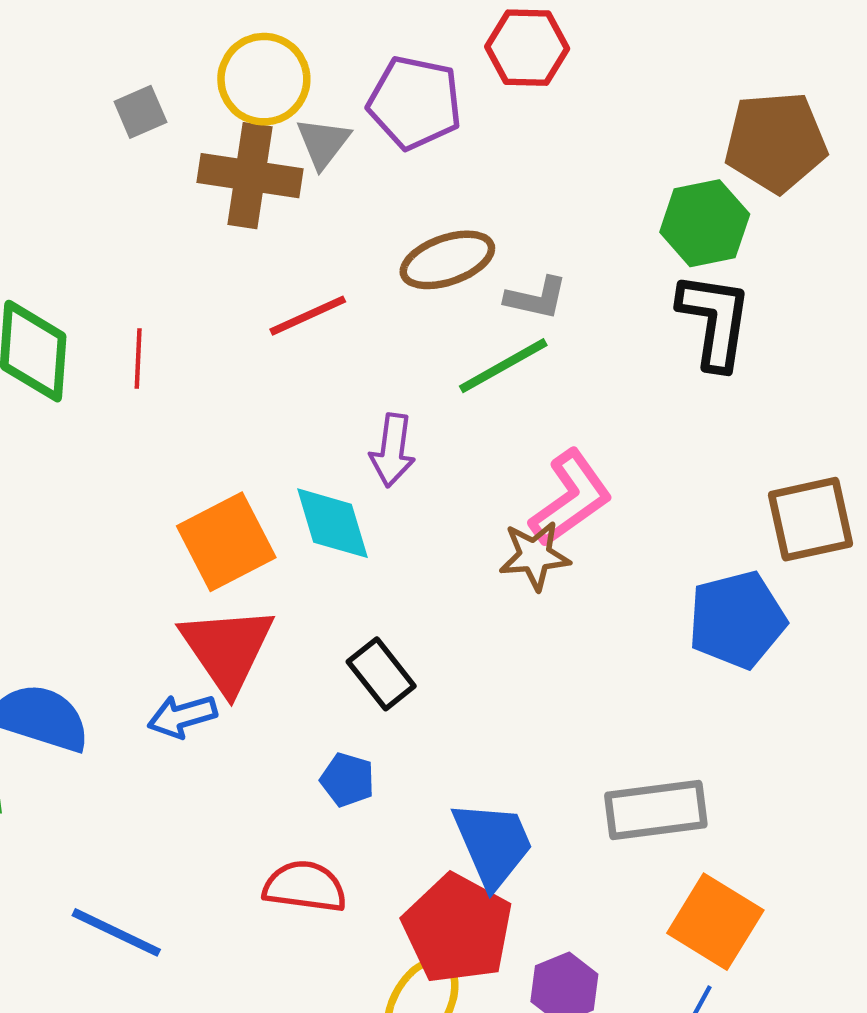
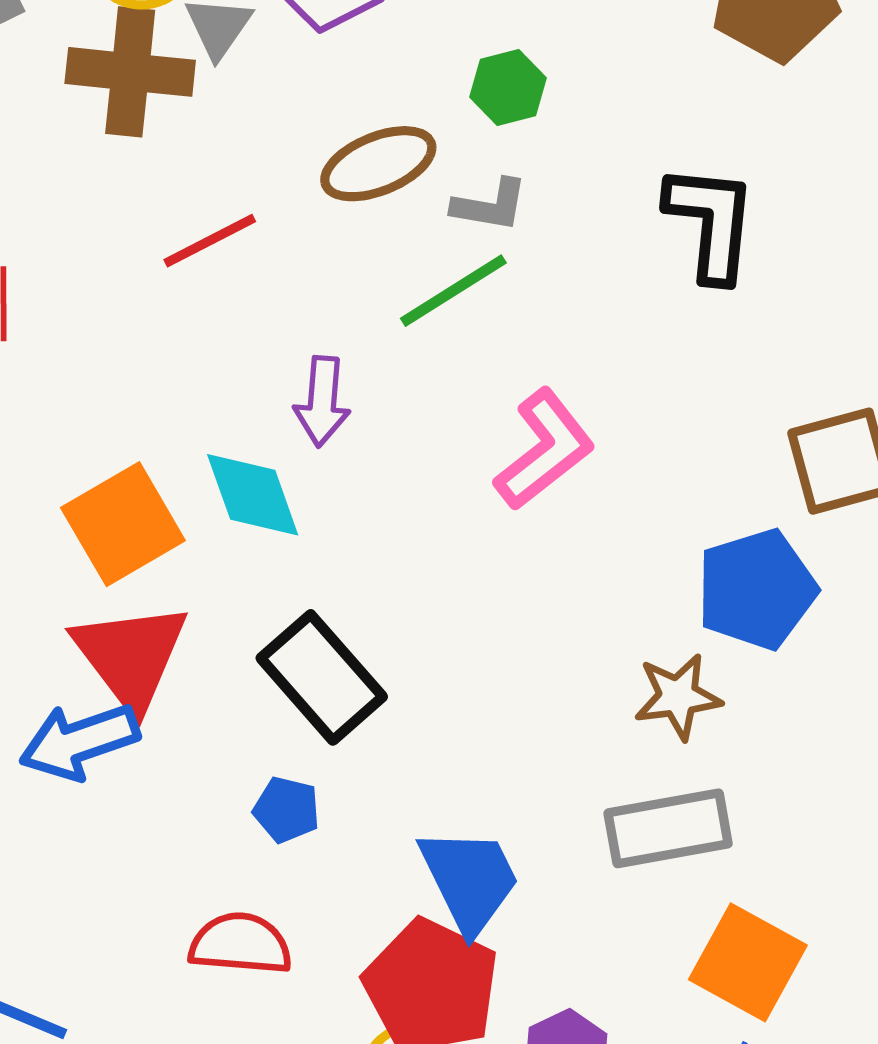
green hexagon: (705, 223) -> (508, 88), moved, size x0.7
brown star: (535, 556) -> (678, 697), moved
black rectangle: (381, 674) -> (322, 677), size x1.5
blue arrow: (182, 716) -> (79, 741), size x1.4

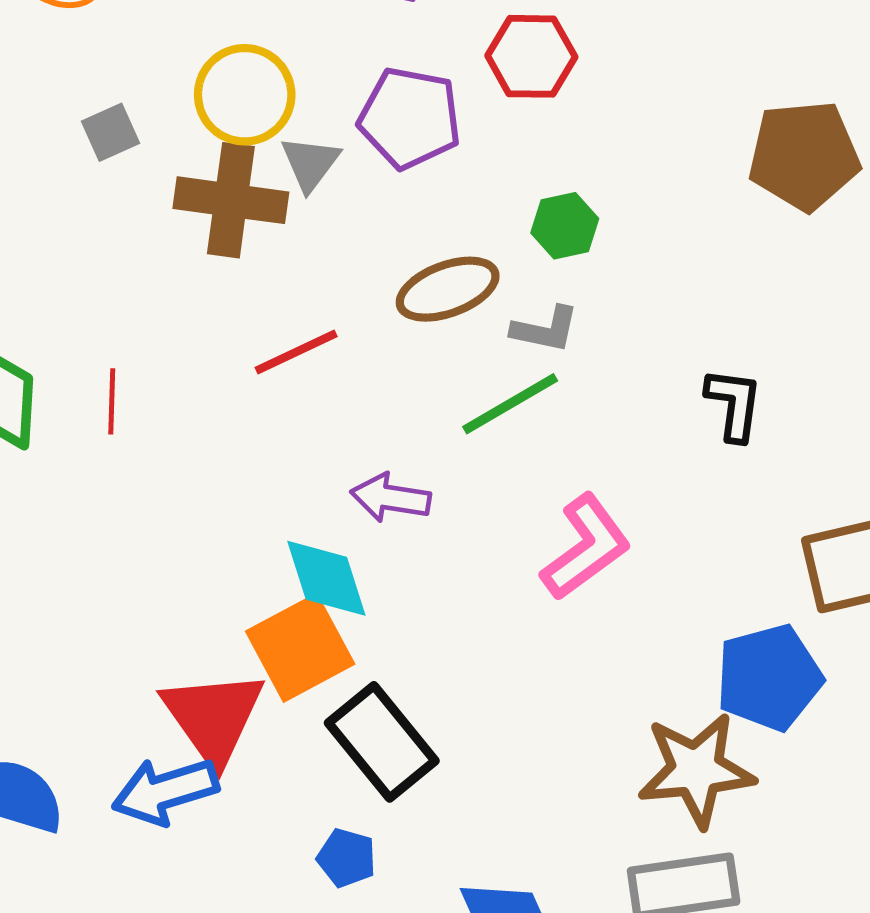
black L-shape: (711, 222) -> (734, 404), moved, size x0.7
purple arrow: (322, 401) -> (391, 498), turned 92
orange square: (123, 524) -> (300, 648), moved
brown star: (678, 697) -> (696, 770), size x1.5

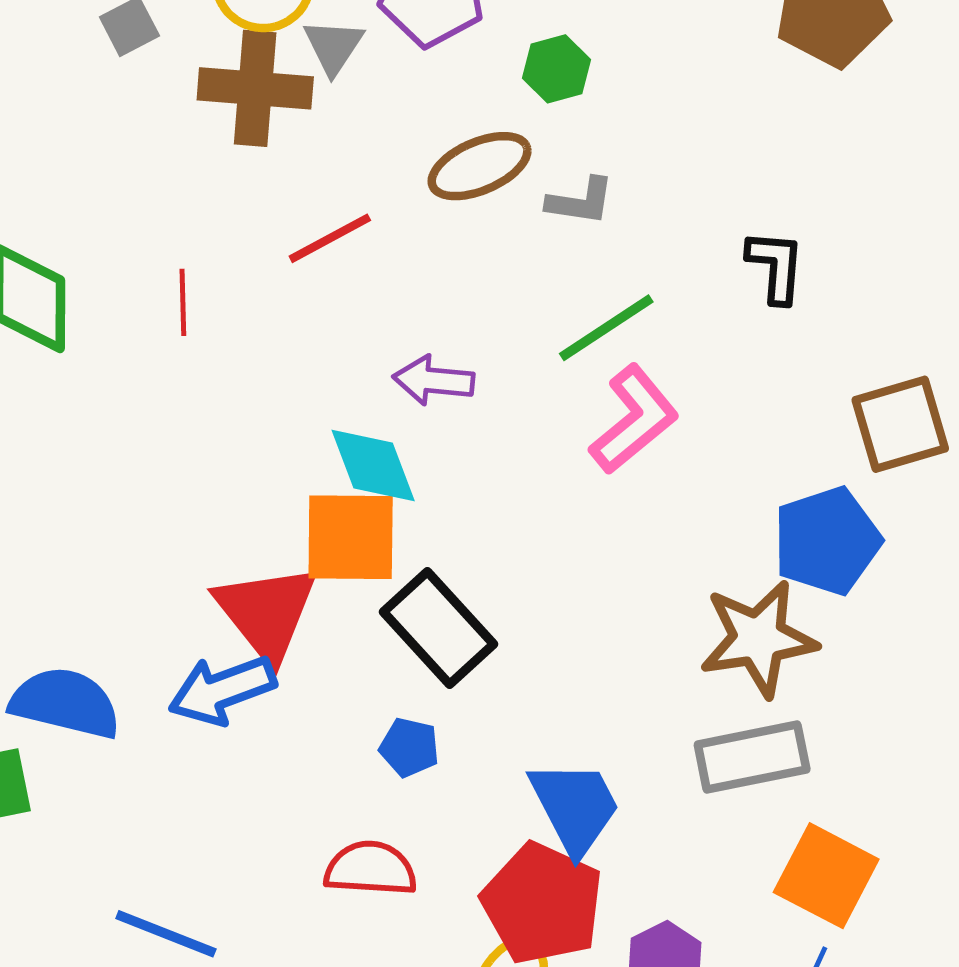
green hexagon: (565, 226) -> (556, 69), moved
red line: (112, 401) -> (183, 302), moved
green line: (510, 404) -> (606, 328), moved
orange square: (300, 648) -> (351, 537), turned 32

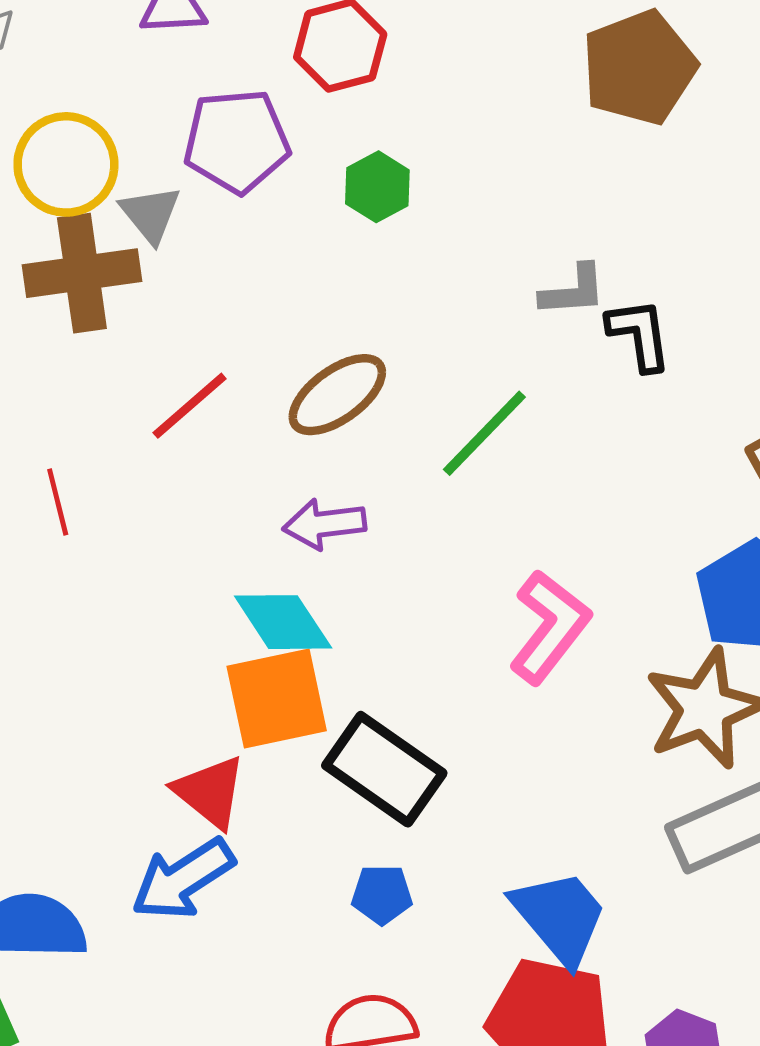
brown ellipse: (480, 166) -> (337, 395), moved
gray L-shape: (581, 201) -> (573, 291), moved
pink L-shape: (634, 419) -> (550, 627), moved
red triangle: (267, 612) -> (210, 792), size x0.7

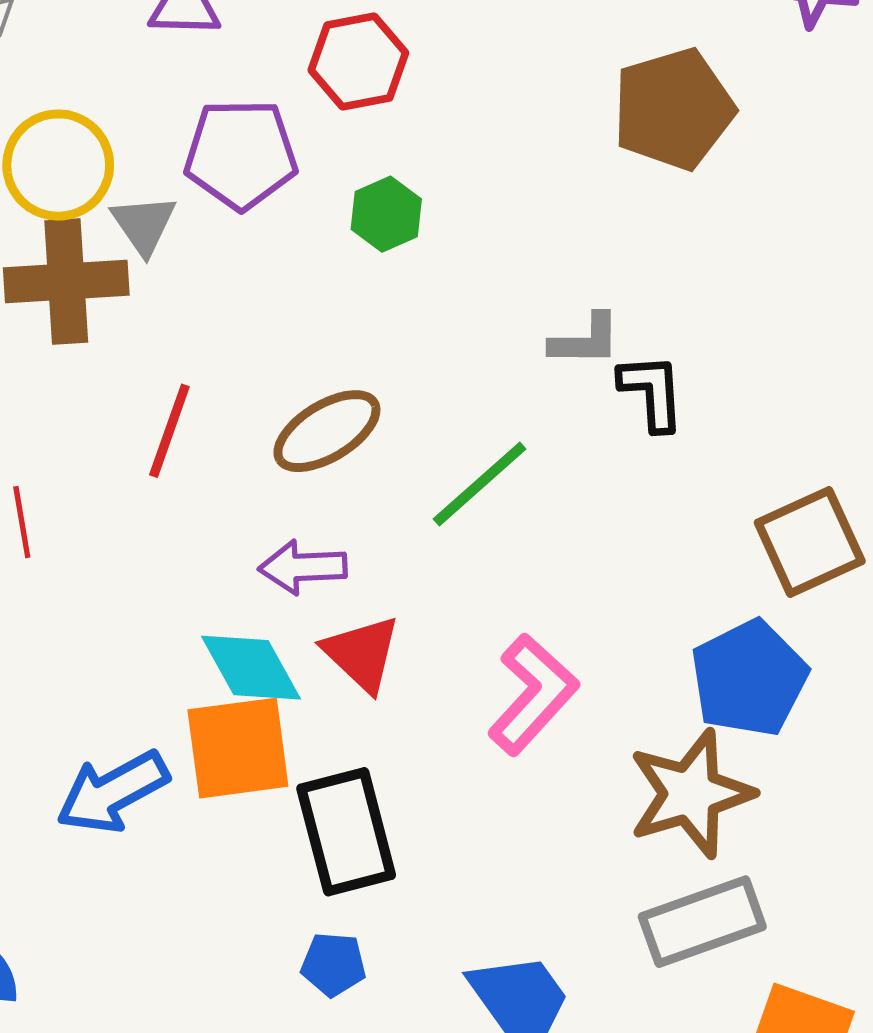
red line: (190, 406) -> (169, 431), turned -34
black rectangle: (384, 769) -> (346, 832), turned 36
red triangle: (210, 792) -> (362, 654), moved
blue arrow: (183, 879) -> (113, 792), moved

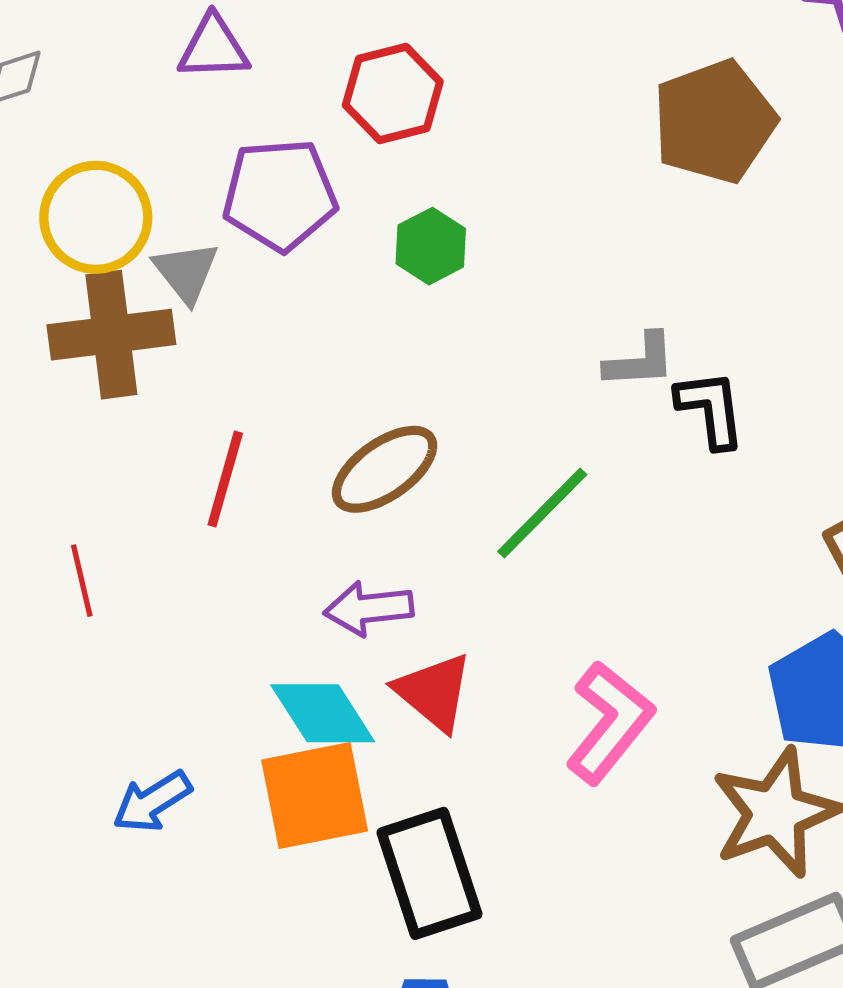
blue arrow: (113, 792) -> (152, 802), moved, size x0.7

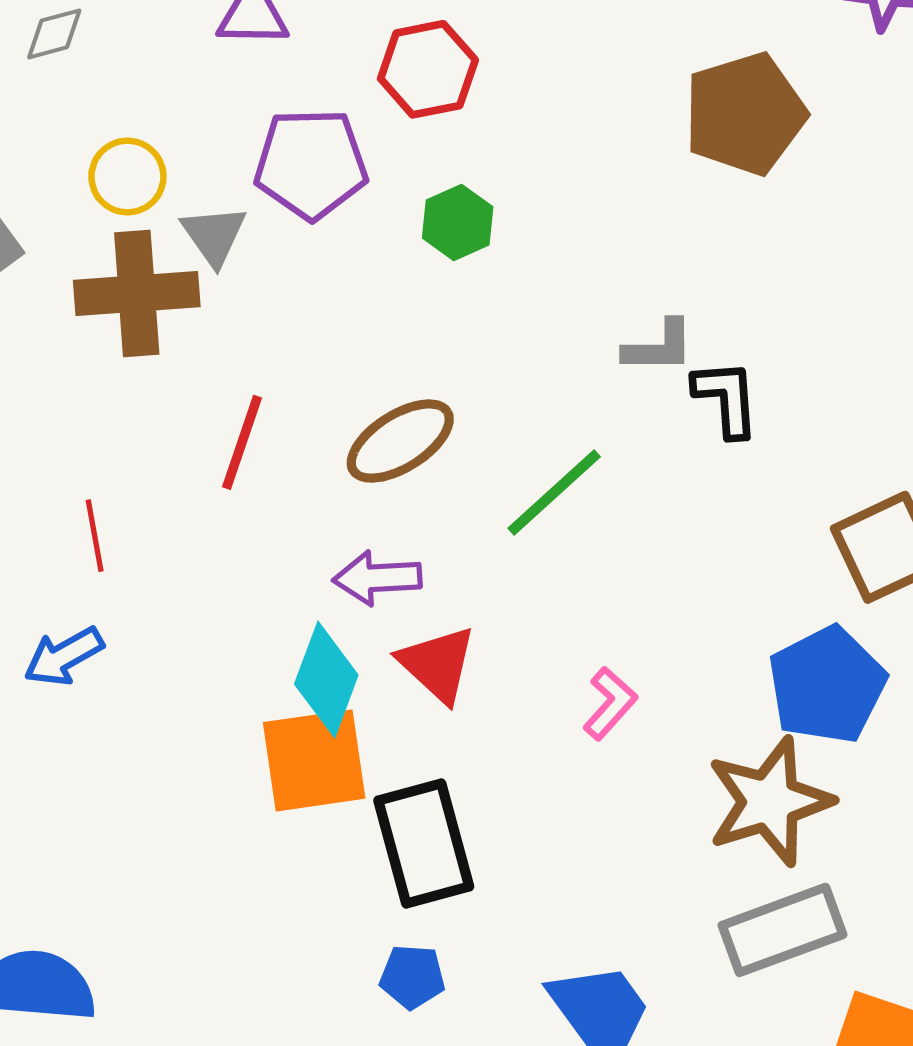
yellow circle: (96, 217) -> (127, 177), size x0.7
cyan diamond: (323, 713) -> (326, 679), turned 50
pink L-shape: (610, 722) -> (610, 703), size x0.6
blue arrow: (152, 802) -> (64, 656), moved

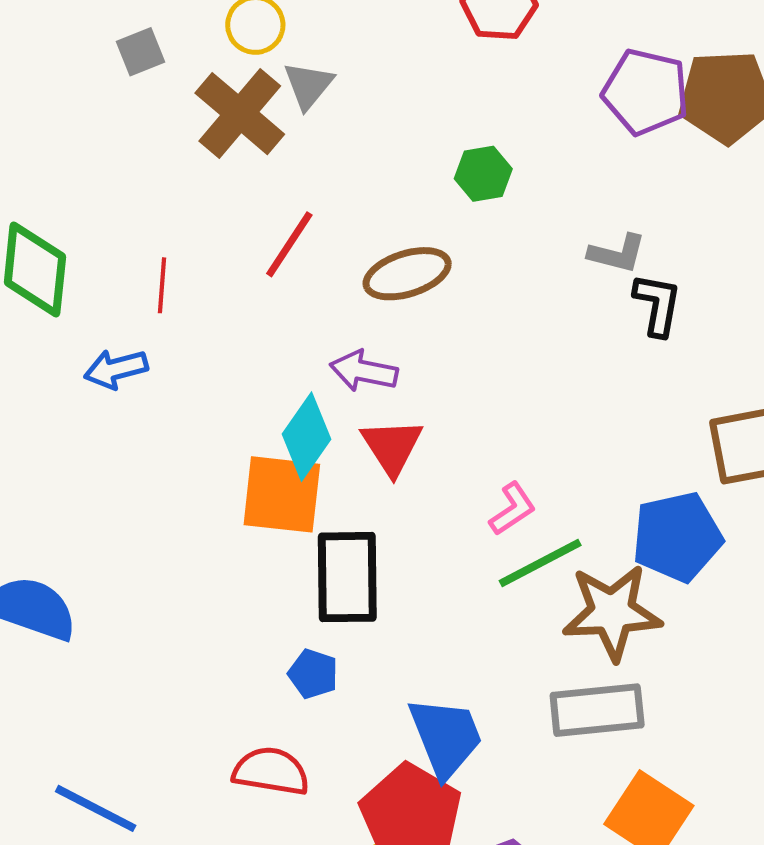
purple pentagon: (311, 164) -> (646, 92), moved
green hexagon: (458, 222) -> (483, 174), moved
brown cross: (137, 294) -> (240, 114), turned 30
green line: (554, 492) -> (540, 563), moved

